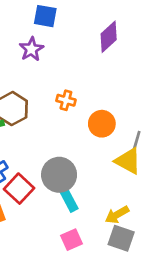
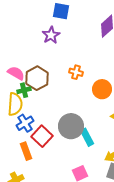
cyan rectangle: (69, 200) -> (87, 137), moved

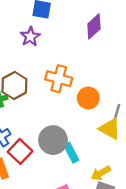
orange cross: (76, 72) -> (59, 79), size x1.6

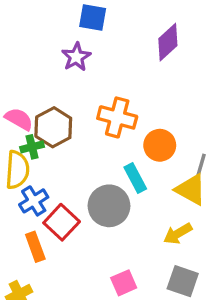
cyan rectangle: (71, 153) -> (135, 178), moved
yellow arrow: (101, 173) -> (178, 234), moved

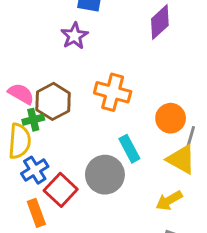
orange circle: (160, 145) -> (171, 118), moved

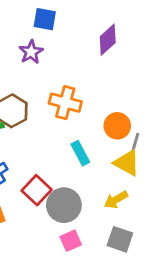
gray circle: (105, 175) -> (64, 205), moved
red square: (61, 190) -> (37, 190), moved

